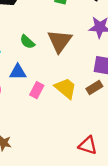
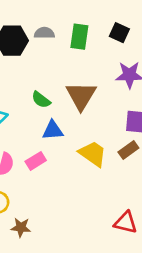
blue triangle: (18, 72) -> (53, 130), moved
pink rectangle: (37, 90) -> (36, 161), moved, turned 35

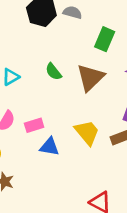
green rectangle: (79, 37) -> (105, 39), moved
blue triangle: (53, 130) -> (50, 147), moved

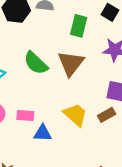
green semicircle: (53, 72) -> (36, 63), size x1.5
pink rectangle: (34, 125) -> (25, 115), turned 30

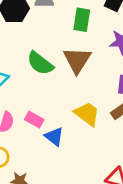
pink rectangle: (25, 115) -> (34, 120), turned 30
blue triangle: (43, 133) -> (54, 137), turned 42

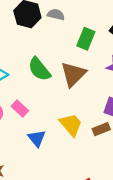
pink rectangle: (34, 120) -> (20, 109), moved

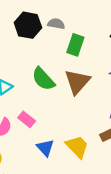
green rectangle: (86, 39) -> (75, 45), moved
yellow trapezoid: (71, 125) -> (77, 147), moved

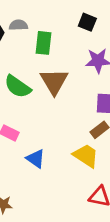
yellow trapezoid: (77, 147) -> (86, 156), moved

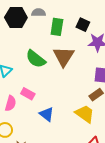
black square: (87, 22) -> (83, 25), moved

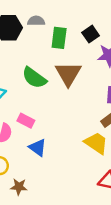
black square: (83, 25) -> (91, 34), turned 32
blue triangle: (47, 114) -> (38, 148), moved

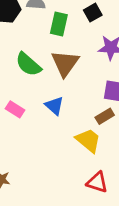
black square: (91, 34) -> (93, 13), moved
blue triangle: (38, 148) -> (54, 106), moved

